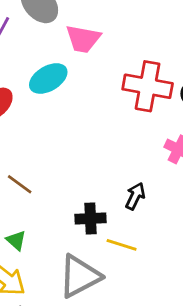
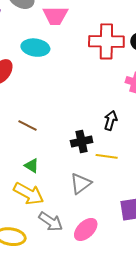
cyan ellipse: (48, 78) -> (35, 48), turned 48
gray triangle: (80, 276) -> (81, 183), size x0.7

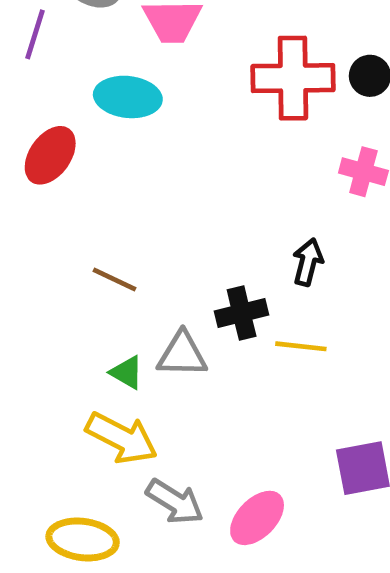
gray triangle: (81, 183) -> (182, 354), moved, turned 40

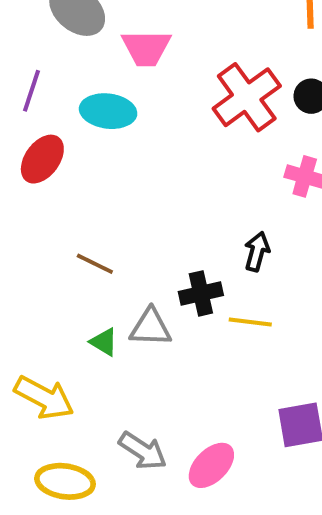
purple line: (35, 34) -> (31, 91), moved
red cross: (293, 78) -> (247, 97), turned -36
yellow arrow: (122, 438) -> (44, 398), moved

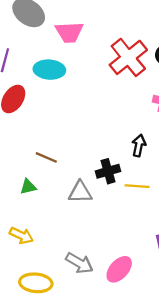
green triangle: (104, 342) -> (28, 187), moved, turned -42
yellow arrow: (44, 398) -> (21, 236), size x0.7

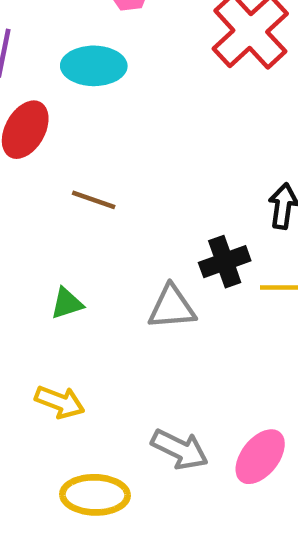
brown line: (46, 157) -> (94, 200), moved

